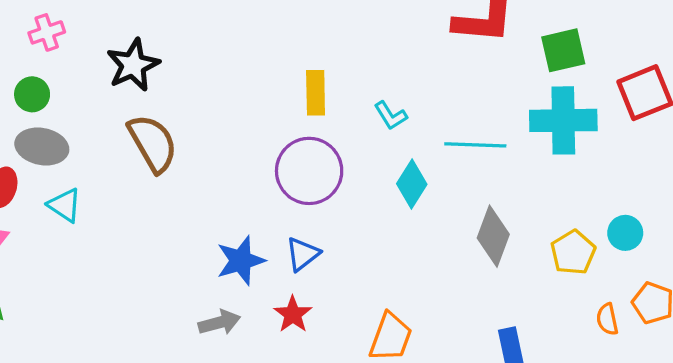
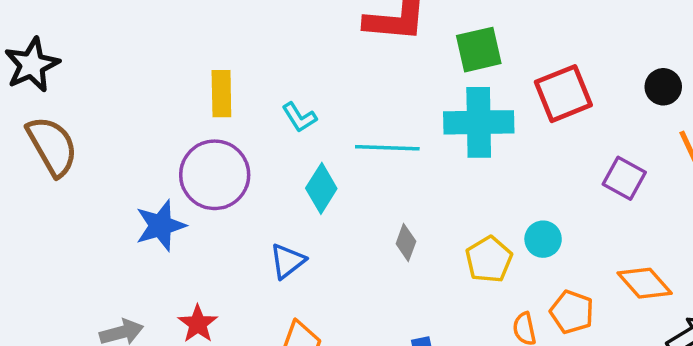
gray diamond: (493, 236) -> (406, 243), size x0.6
blue triangle: (303, 254) -> (287, 261), moved
blue star: (241, 261) -> (161, 226), moved

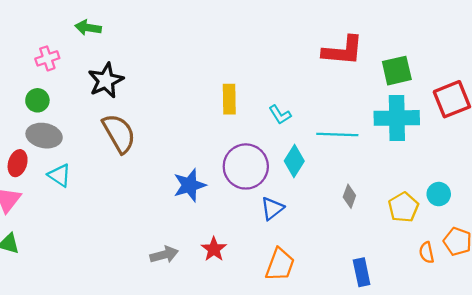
purple circle: (215, 175) -> (246, 166), moved

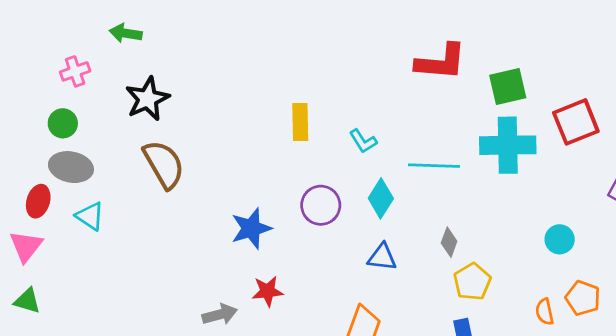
purple circle: (246, 166) -> (321, 205), size x0.7
yellow pentagon: (403, 207) -> (472, 282), moved
blue triangle: (272, 208) -> (382, 257), moved, turned 45
red star: (214, 249) -> (268, 291), moved, turned 30

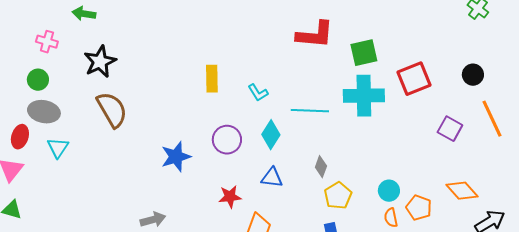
pink cross: (75, 71) -> (47, 42), turned 35
cyan triangle: (90, 216) -> (58, 148), turned 30
cyan circle: (560, 239) -> (389, 191), moved
red star: (268, 291) -> (230, 197), moved

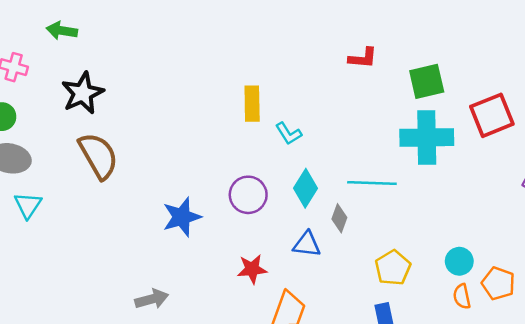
red L-shape: (315, 35) -> (363, 58), size x0.6
yellow rectangle: (212, 79) -> (252, 104), moved
cyan line: (310, 111) -> (372, 183), moved
gray diamond: (321, 167) -> (339, 218), moved

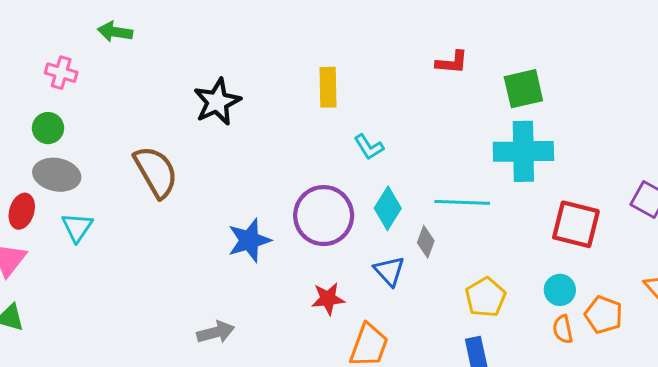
black star: (83, 93) -> (217, 102), moved
yellow rectangle: (252, 104) -> (328, 87), moved
red square: (492, 115) -> (576, 224), moved, turned 36
purple circle: (248, 195) -> (324, 216), size x1.4
blue triangle: (307, 244) -> (389, 271), turned 40

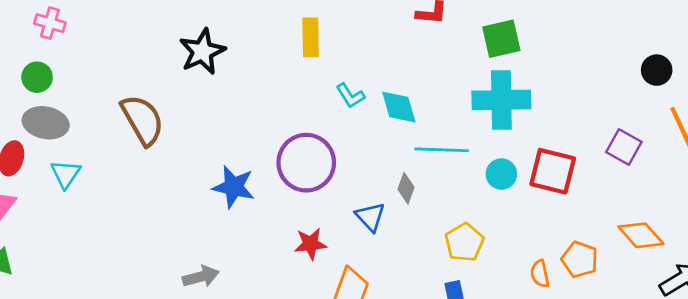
cyan diamond: (388, 208) -> (399, 107), moved, turned -48
blue star: (249, 240) -> (234, 187), turned 30
cyan circle: (560, 290) -> (501, 174), moved

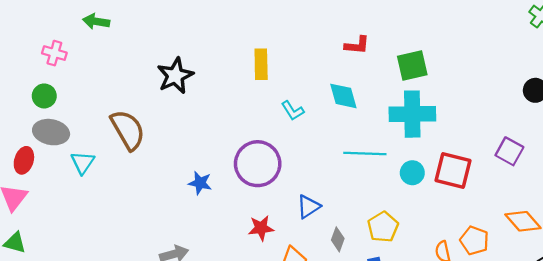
cyan diamond: (399, 107) -> (343, 96), moved
cyan triangle: (66, 174) -> (83, 163), moved
blue star: (234, 187) -> (200, 183), size x0.7
gray diamond: (406, 188) -> (338, 239), moved
blue triangle: (370, 217) -> (308, 207), turned 40

